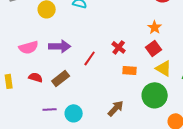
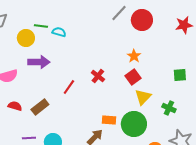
purple arrow: (60, 46) -> (39, 62), moved
yellow triangle: (164, 68) -> (143, 97), turned 42
orange rectangle: (130, 70) -> (109, 120), moved

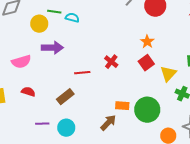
red line: (69, 87) -> (82, 73), turned 49
yellow triangle: (143, 97) -> (168, 74), moved
brown rectangle: (40, 107) -> (65, 97), moved

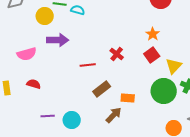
brown rectangle: (65, 97) -> (102, 89), moved
green circle: (147, 110) -> (164, 91), moved

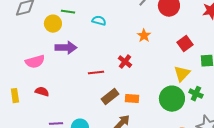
cyan semicircle: (78, 10) -> (99, 21), moved
orange star: (153, 34) -> (144, 36), moved
red square: (152, 55) -> (185, 44), moved
orange rectangle: (128, 98) -> (132, 99), moved

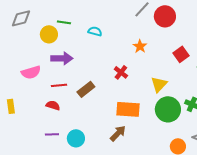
red line: (96, 73) -> (59, 85), moved
yellow triangle: (182, 74) -> (159, 84), moved
red semicircle: (42, 92) -> (53, 105), moved
brown rectangle: (110, 97) -> (86, 89), moved
orange rectangle: (132, 99) -> (128, 109), size x1.6

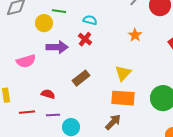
red cross: (121, 72) -> (85, 39), moved
yellow triangle: (159, 84) -> (123, 73), moved
red line: (59, 85) -> (27, 112), moved
purple line: (52, 134) -> (53, 115), moved

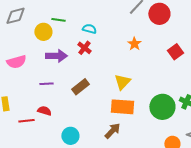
pink semicircle: (26, 61) -> (16, 62), moved
red semicircle: (48, 94) -> (44, 111), moved
purple line: (53, 115) -> (46, 84), moved

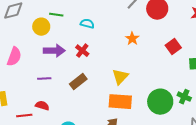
red cross: (84, 48) -> (82, 51), moved
pink semicircle: (16, 62) -> (14, 57), turned -54

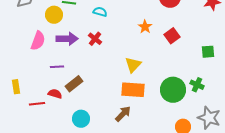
red square: (173, 47) -> (172, 36), moved
pink semicircle: (14, 57) -> (38, 41), moved
brown rectangle: (78, 82) -> (74, 84), moved

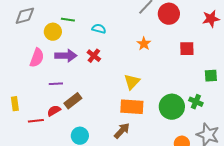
red square: (172, 36) -> (187, 49), moved, turned 35
green square: (208, 52) -> (211, 76), moved
red semicircle: (55, 94) -> (54, 111), turned -48

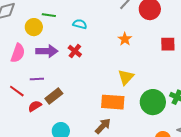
yellow triangle: (132, 82) -> (126, 77), moved
red line: (36, 121) -> (17, 91), moved, turned 42

